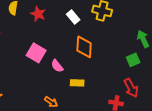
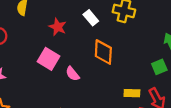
red star: (38, 14) -> (58, 27), moved
yellow rectangle: (77, 83) -> (132, 93), moved

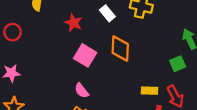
pink square: (49, 59) -> (85, 55), moved
pink semicircle: (73, 74) -> (82, 91), moved

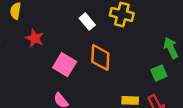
red star: (73, 23) -> (35, 38), moved

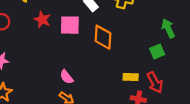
pink square: (65, 65) -> (70, 25), moved, turned -30

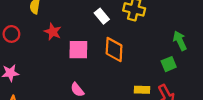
pink square: (70, 25) -> (78, 50), moved

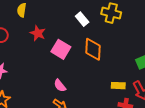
pink square: (78, 50) -> (61, 49), turned 30

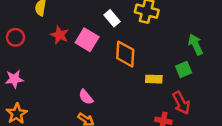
pink square: (61, 49) -> (87, 40), moved
yellow rectangle: (118, 86) -> (154, 79), moved

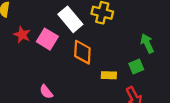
white rectangle: (112, 18) -> (70, 19), size x1.6

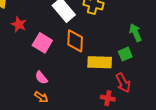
pink square: (47, 39) -> (42, 43), moved
yellow rectangle: (109, 75) -> (100, 62), size x1.6

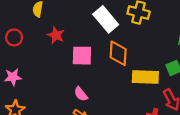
pink square: (42, 43) -> (82, 56), turned -30

